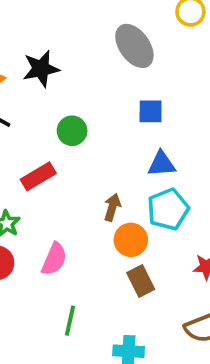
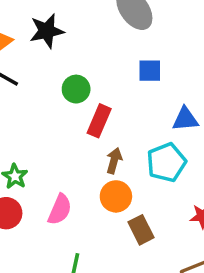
blue triangle: (162, 164) -> (185, 119), moved
red rectangle: (38, 176) -> (99, 121), moved, turned -36
orange circle: (131, 240) -> (116, 196), moved

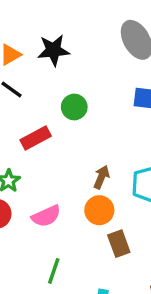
red rectangle: (99, 121) -> (36, 138), moved, turned 32
pink semicircle: (60, 209) -> (46, 216), turned 36

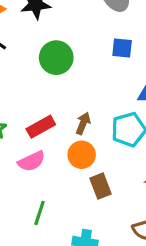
green circle: (74, 107) -> (56, 58), size x1.4
red rectangle: (36, 138) -> (41, 127), moved

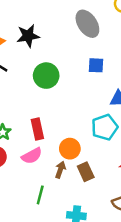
brown arrow: (83, 123) -> (60, 170), moved
red rectangle: (41, 127) -> (37, 129), turned -70

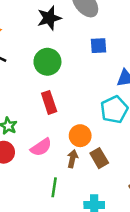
black star: (28, 36) -> (49, 18), moved
red rectangle: (37, 129) -> (49, 102), moved

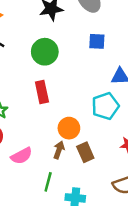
pink semicircle: (41, 147) -> (22, 156), moved
green line: (54, 187) -> (48, 182), moved

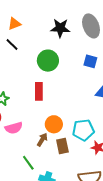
cyan pentagon: (105, 106) -> (83, 130), moved
pink semicircle: (22, 156) -> (14, 128), moved
green line: (48, 182) -> (28, 163), turned -63

